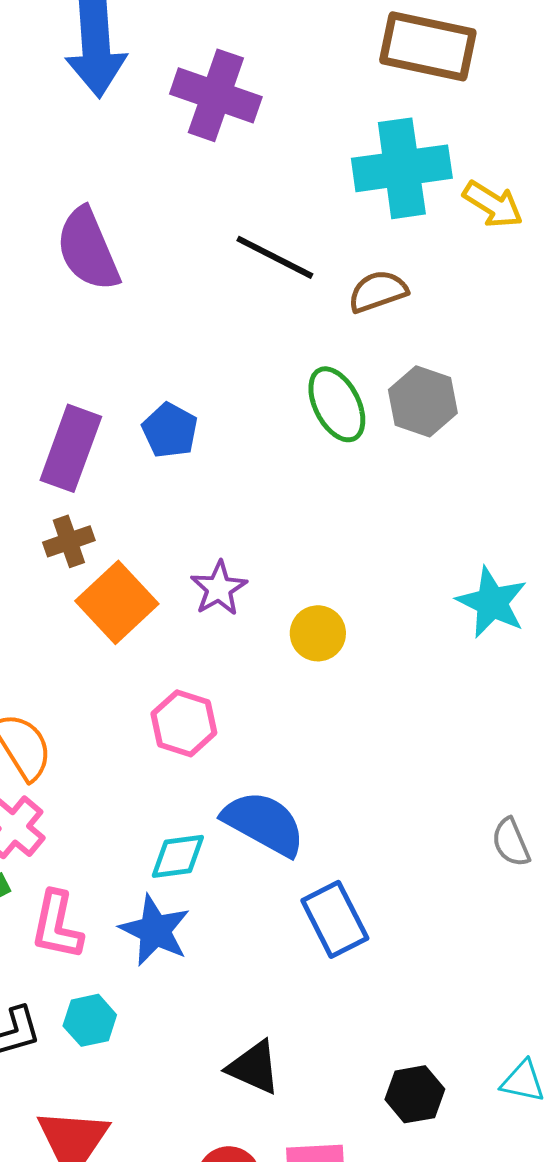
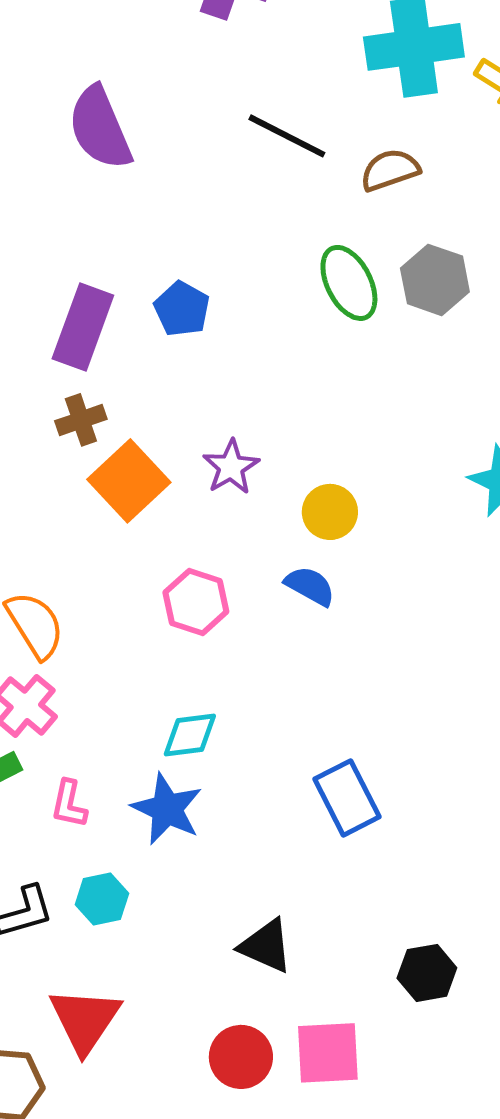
blue semicircle: (264, 823) -> (310, 586), moved, size x0.6
pink L-shape: (57, 925) -> (69, 804), size x0.7

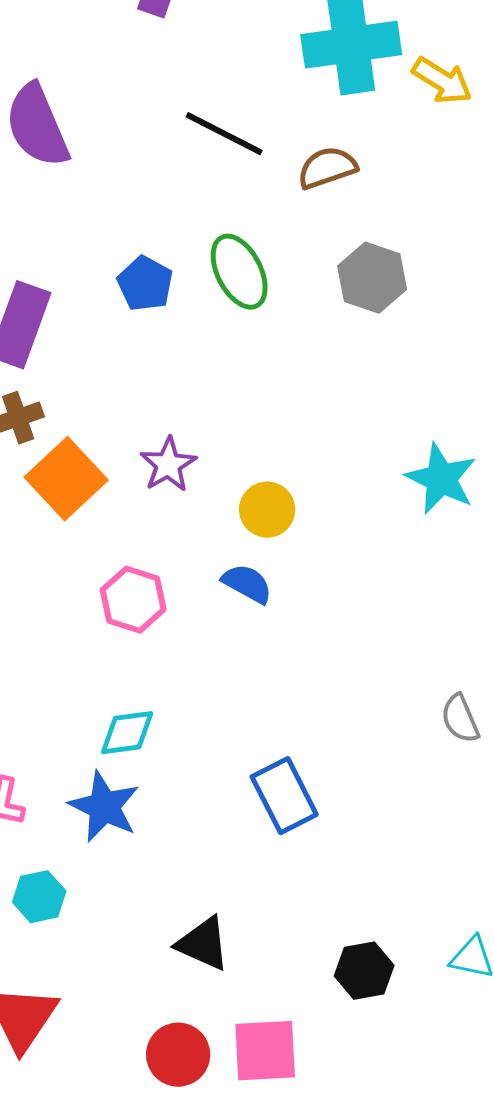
green ellipse: (349, 283) -> (239, 272), moved
blue pentagon: (182, 309) -> (145, 284), moved

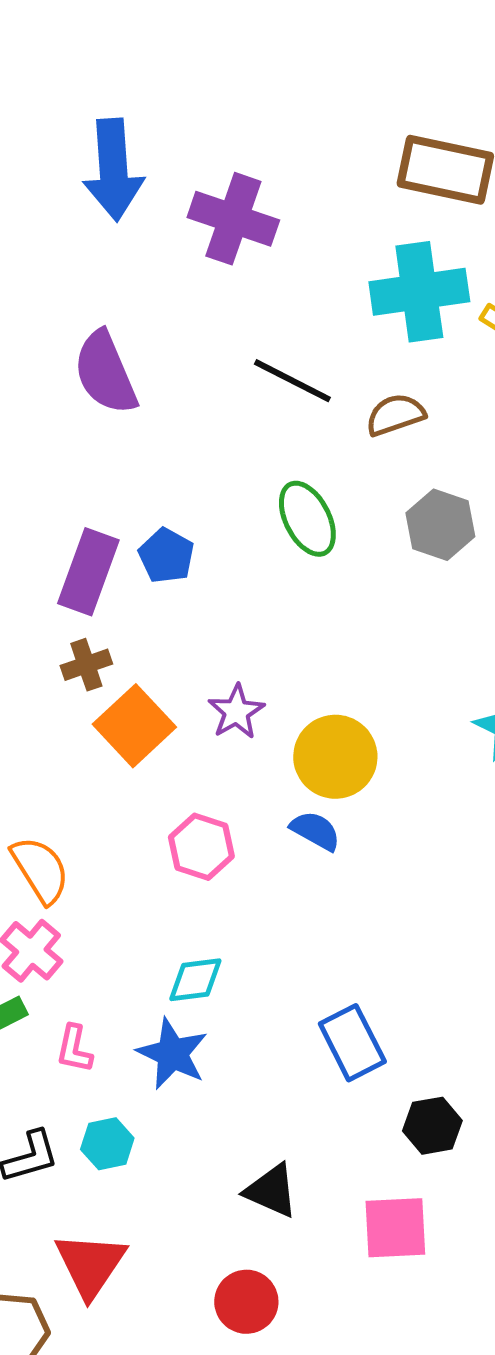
blue pentagon: (145, 284) -> (166, 556), moved
yellow circle: (267, 510) -> (335, 757), size x1.5
black hexagon: (364, 971) -> (432, 1126), moved
pink square: (265, 1051) -> (395, 1228), moved

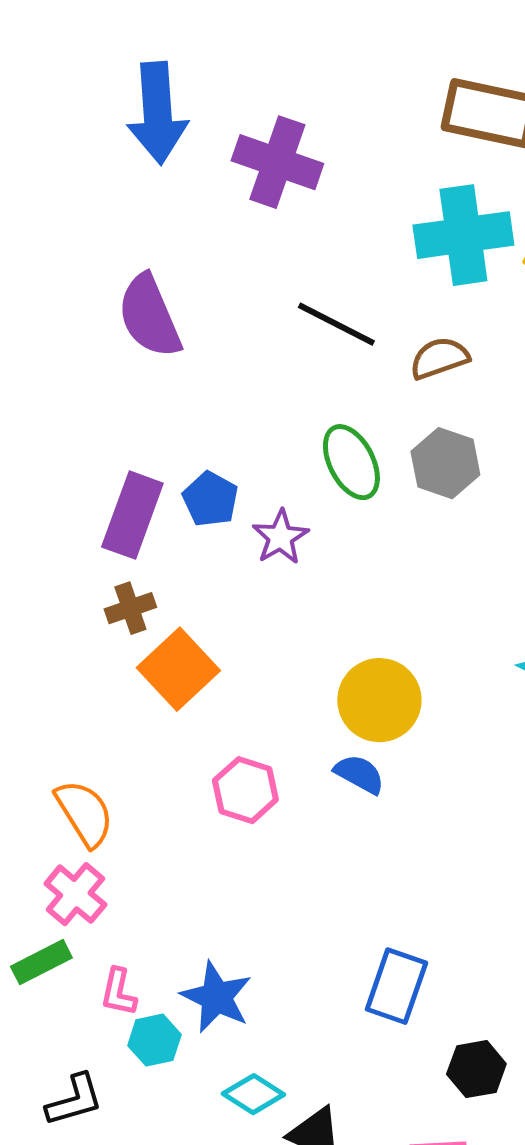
gray hexagon: (440, 525) -> (445, 463), moved
purple star: (236, 712) -> (280, 537), moved
cyan diamond: (195, 980) -> (253, 1094), moved, turned 40
blue rectangle: (352, 1043) -> (396, 986), turned 46
cyan hexagon: (107, 1144) -> (154, 1040), moved

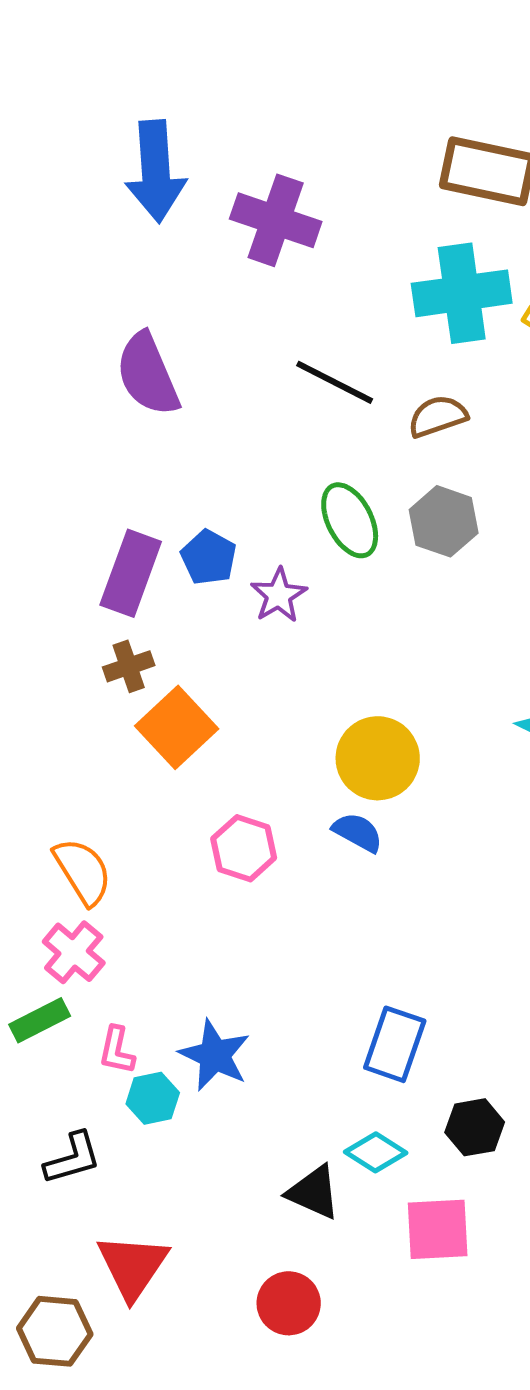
cyan diamond: (253, 1094) -> (376, 1152), moved

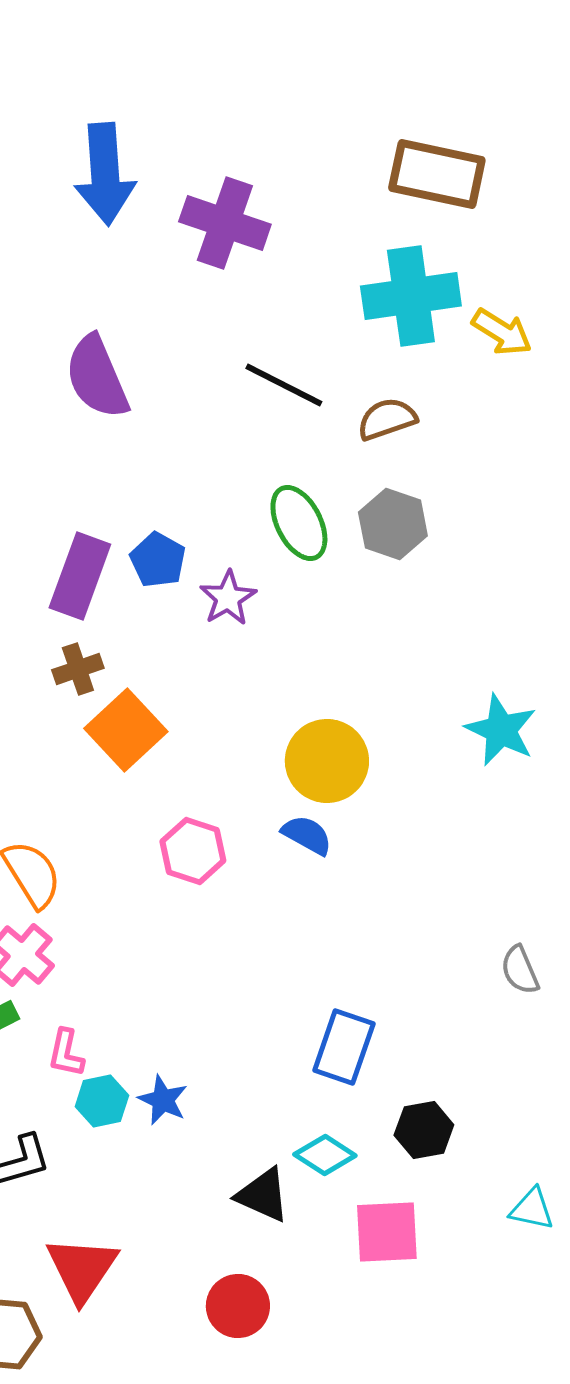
blue star: (215, 1055) -> (163, 1100), moved, size x0.7

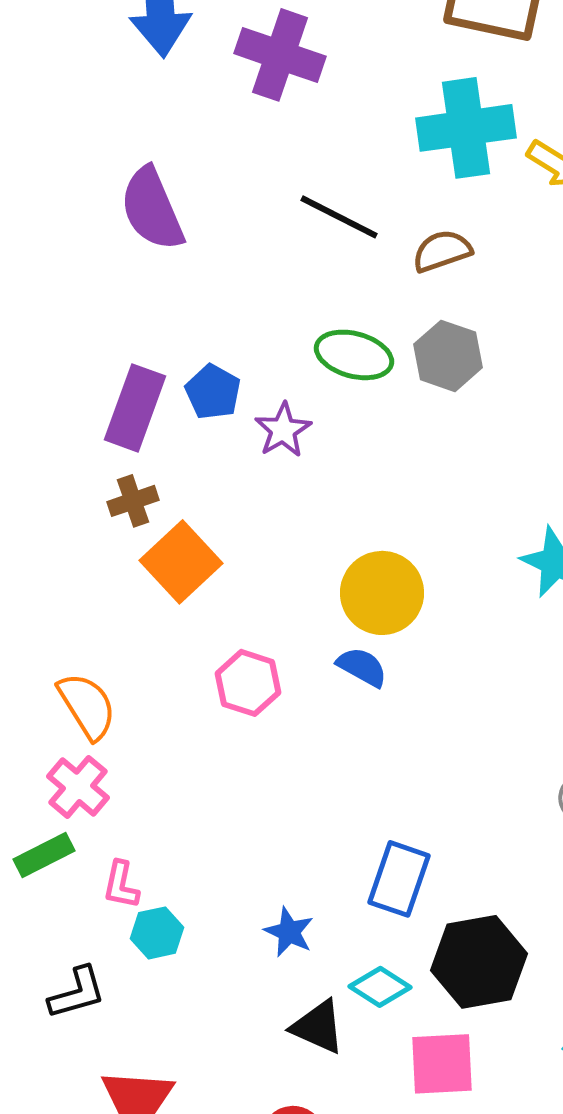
green ellipse: (299, 523) -> (354, 355), turned -48
blue star: (163, 1100) -> (289, 932), moved
black hexagon: (424, 1130) -> (479, 962), size x1.6

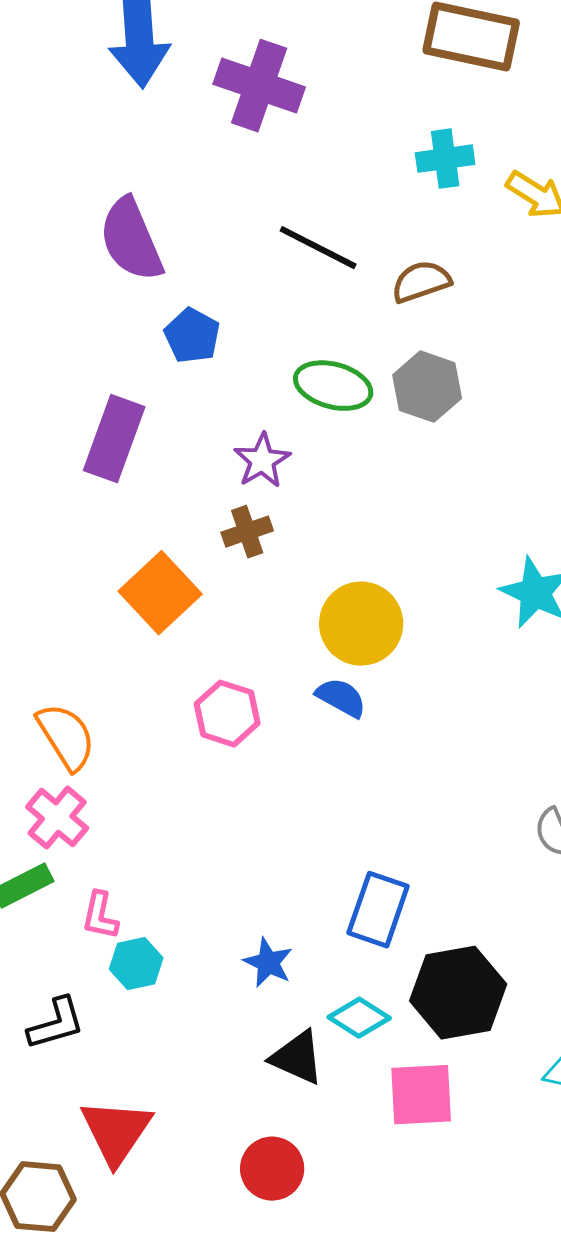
cyan cross: (466, 128) -> (445, 159), size x0.6
blue pentagon: (213, 392) -> (192, 336), moved
brown cross: (133, 501) -> (247, 532), moved

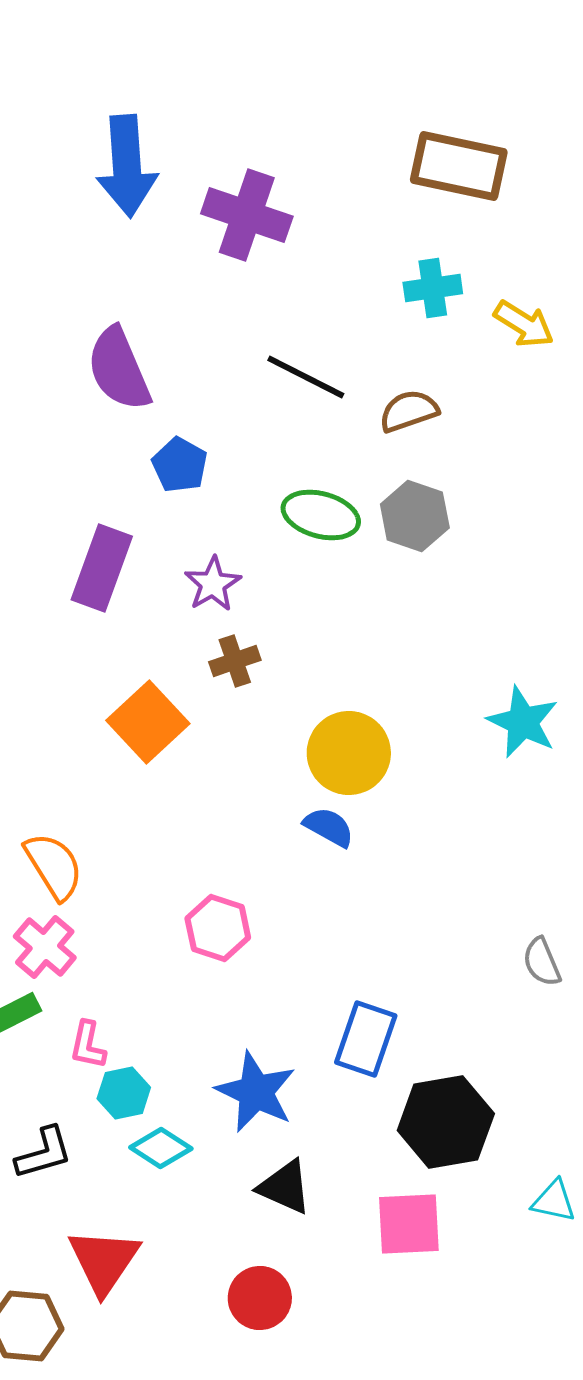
purple star: (262, 461) -> (213, 584), moved
pink hexagon: (227, 714) -> (218, 928), moved
blue star: (268, 963) -> (256, 1092), size x1.6
cyan diamond: (359, 1018) -> (161, 1148), moved

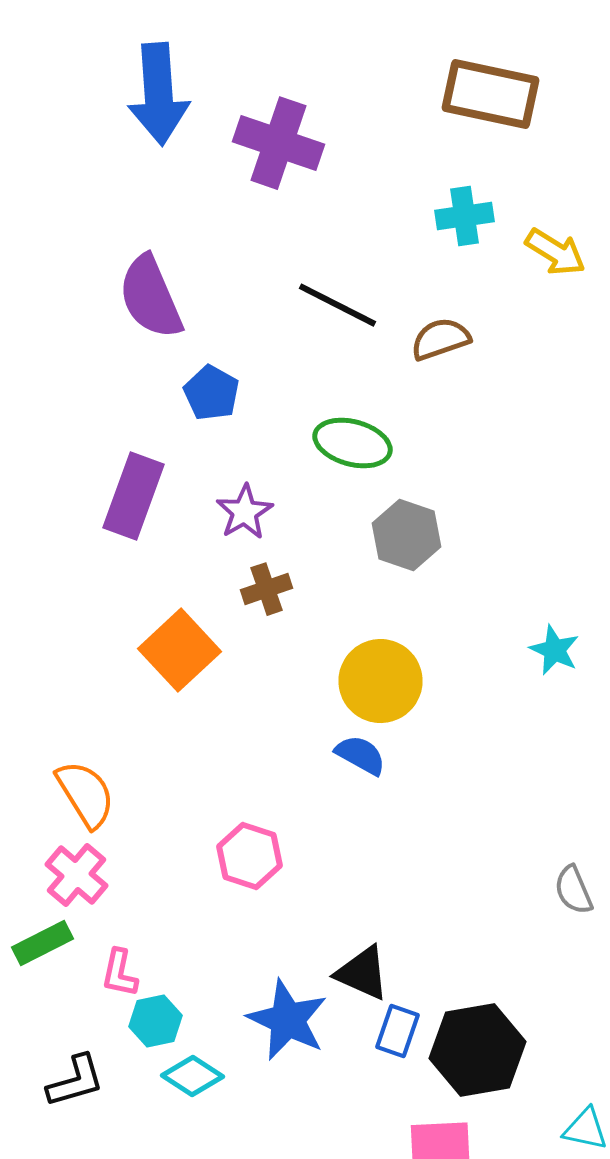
gray hexagon: (415, 516) -> (406, 535), moved
cyan star: (523, 722) -> (554, 650), size x0.7
blue rectangle: (366, 1039) -> (398, 1031), moved, size x0.7
black triangle: (285, 1187) -> (362, 973), moved

